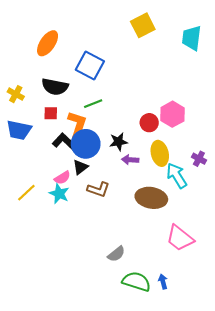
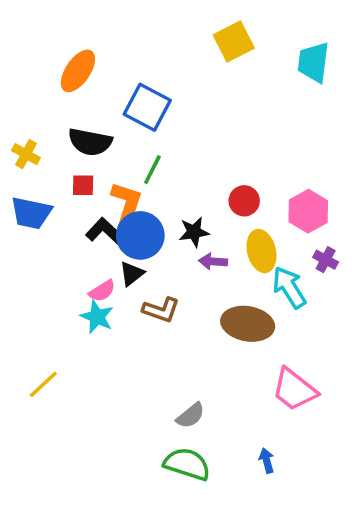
green line: (93, 104) -> (152, 170), turned -42
pink hexagon: (172, 114) -> (308, 211), moved
yellow line: (26, 193) -> (43, 384), moved
green semicircle: (136, 281) -> (187, 464), moved

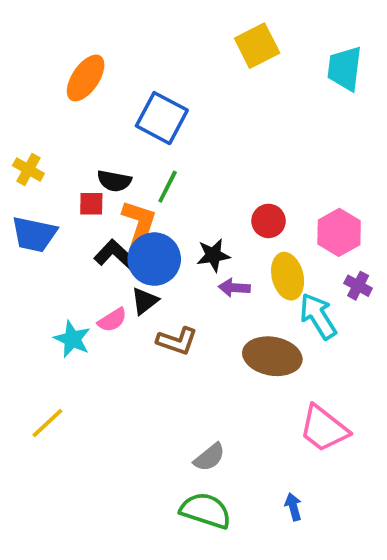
black semicircle: (90, 142) -> (114, 181), moved, size x0.7
cyan star: (97, 317) -> (72, 339), moved

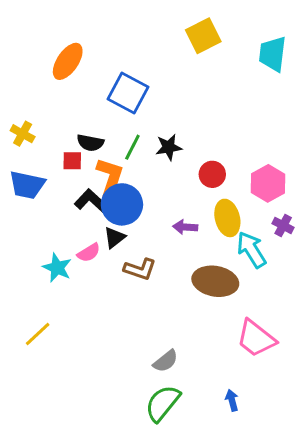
black star: (213, 255) -> (169, 147), moved
green semicircle: (206, 511) -> (163, 403), turned -69

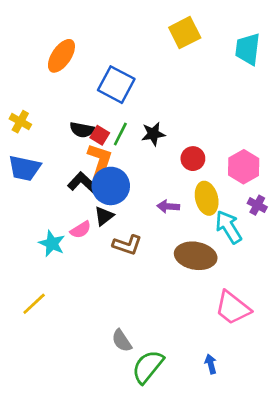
red square: (72, 161) -> (100, 135), moved, turned 30
gray semicircle: (166, 361) -> (122, 341), moved, turned 95

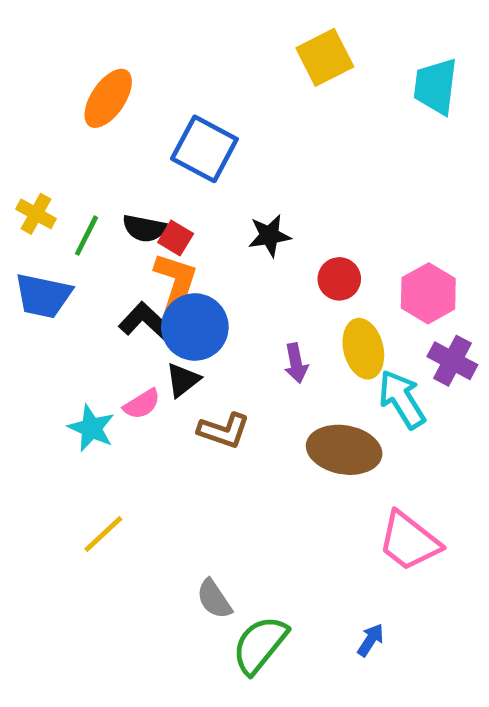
green line: (120, 134) -> (87, 236), moved
purple cross: (257, 205) -> (452, 361), size x1.4
purple arrow: (168, 206) -> (296, 363), turned -105
yellow line: (34, 304) -> (103, 534), moved
blue arrow: (211, 364) -> (371, 640), turned 48

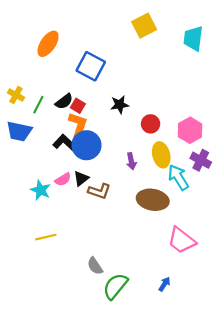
black semicircle: (144, 228) -> (64, 101), turned -48
black triangle: (183, 380) -> (81, 178), moved
yellow line: (103, 534) -> (46, 237), turned 30

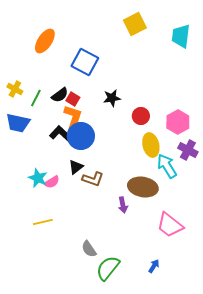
purple arrow: (131, 161) -> (123, 205), moved
pink semicircle: (63, 179) -> (52, 182), moved

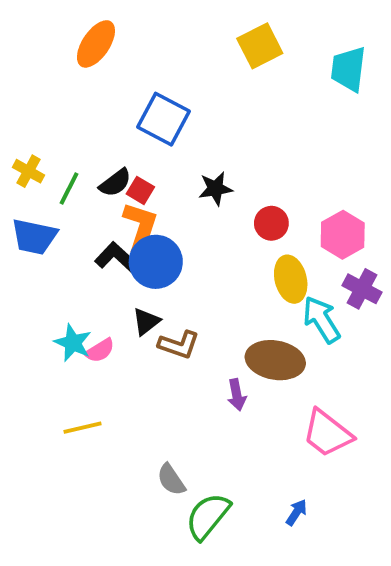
orange ellipse: (45, 41) -> (96, 44), moved

